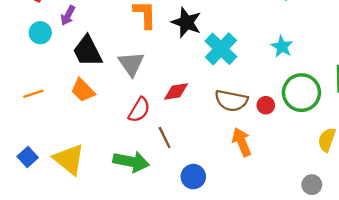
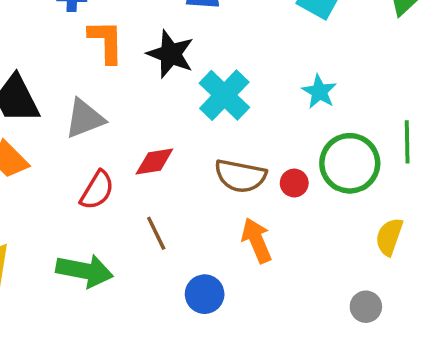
gray triangle: (131, 64) -> (85, 119), turned 44
brown line: (165, 137) -> (156, 233), moved
blue circle: (193, 177) -> (205, 294), moved

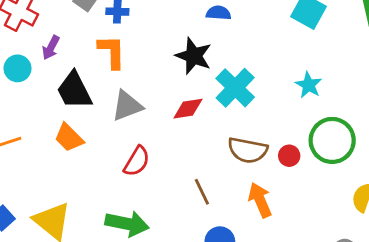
orange L-shape: (106, 41) -> (112, 52), moved
red diamond: (154, 162) -> (188, 109), moved
brown line: (156, 233) -> (202, 192), moved

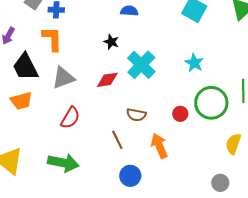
black star: (194, 56) -> (111, 42), size x0.6
orange trapezoid: (69, 138) -> (21, 101), turned -60
brown semicircle: (248, 150) -> (136, 115), moved, size x0.7

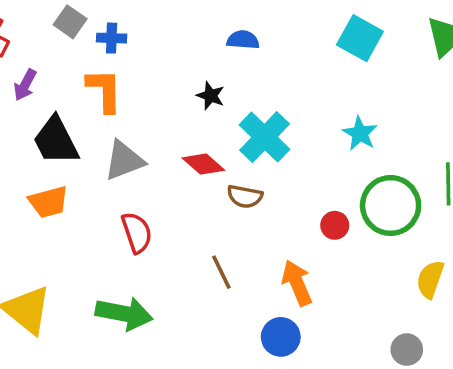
red diamond: (107, 80) -> (203, 164), turned 50
brown semicircle: (136, 115) -> (245, 196), moved
red semicircle: (70, 118) -> (137, 232), turned -50
blue circle: (130, 176) -> (281, 337), moved

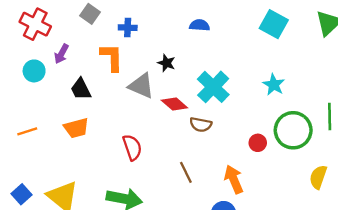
blue cross: (112, 38) -> (128, 28), moved
black star: (211, 96) -> (166, 63), moved
black trapezoid: (56, 141) -> (81, 89), size x0.7
gray triangle: (124, 160) -> (141, 86), moved, turned 44

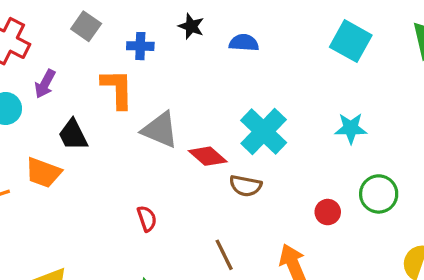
black star: (166, 63) -> (191, 26), moved
cyan star: (274, 85) -> (351, 128), turned -30
orange trapezoid: (76, 128) -> (43, 173), moved, turned 35
green circle: (293, 130) -> (379, 194), size x0.7
red semicircle: (132, 147) -> (147, 219), size x0.7

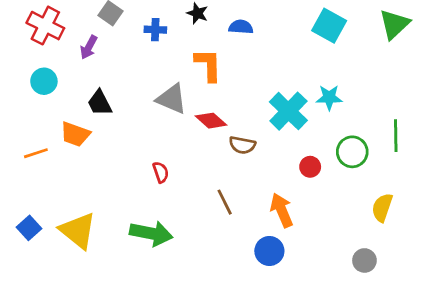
purple arrow: (45, 84) -> (89, 47), moved
orange L-shape: (117, 89) -> (208, 65), moved
cyan cross: (264, 132) -> (288, 111), moved

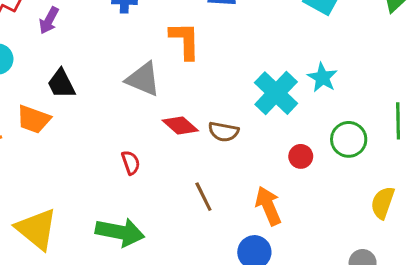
cyan star: (329, 98) -> (322, 78), turned 30
red diamond: (211, 121) -> (180, 125), moved

